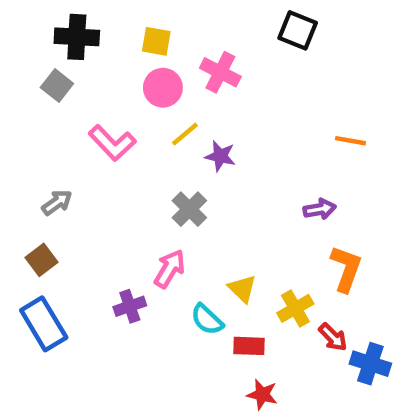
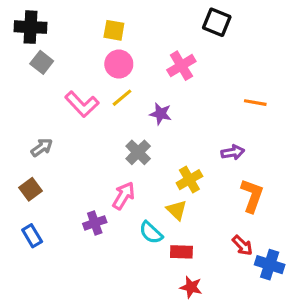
black cross: (77, 37) -> (31, 27), moved
pink cross: (220, 72) -> (181, 66), moved, turned 32
yellow line: (185, 134) -> (122, 98), moved
yellow cross: (295, 308) -> (189, 180), moved
blue rectangle: (44, 324) -> (32, 236), size x0.6

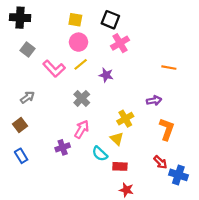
black square: (217, 22) -> (110, 20), moved
gray square: (42, 62) -> (27, 49), moved
gray cross: (138, 152) -> (82, 98), moved

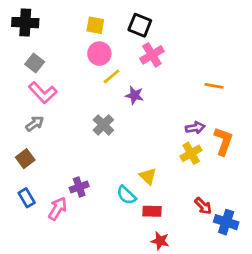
yellow line: (81, 64) -> (112, 76), moved
pink L-shape: (54, 69) -> (43, 93), moved
yellow cross: (125, 119) -> (191, 153), moved
pink arrow: (82, 129) -> (58, 209), moved
orange L-shape: (167, 129) -> (223, 141), moved

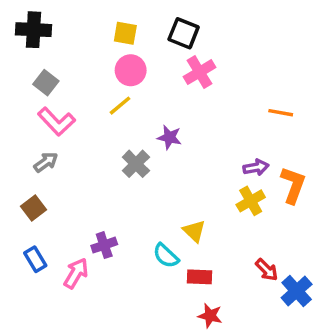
yellow line: (112, 76) -> (120, 106), moved
purple star: (134, 95) -> (169, 137), moved
blue cross: (226, 222) -> (297, 291), turned 30

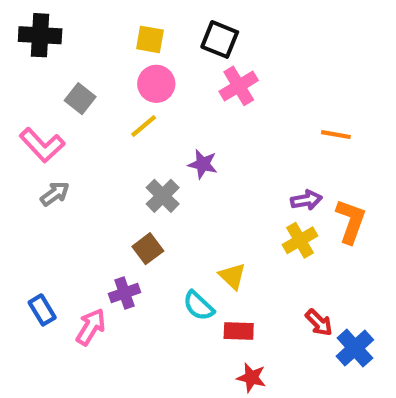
gray square: (46, 83) -> (80, 99), moved
pink L-shape: (56, 121) -> (42, 145), moved
brown square: (34, 208) -> (148, 249), moved

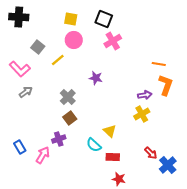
yellow line: (144, 126) -> (58, 60), moved
gray cross: (163, 196) -> (68, 97), moved
orange L-shape: (351, 221) -> (166, 85), moved

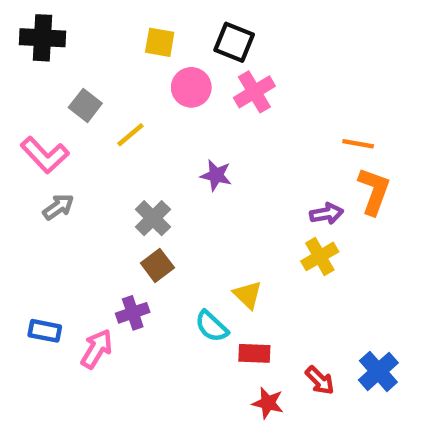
pink circle: (74, 40) -> (191, 87), moved
blue rectangle: (20, 147) -> (45, 331), turned -48
red arrow: (151, 153) -> (320, 380), moved

